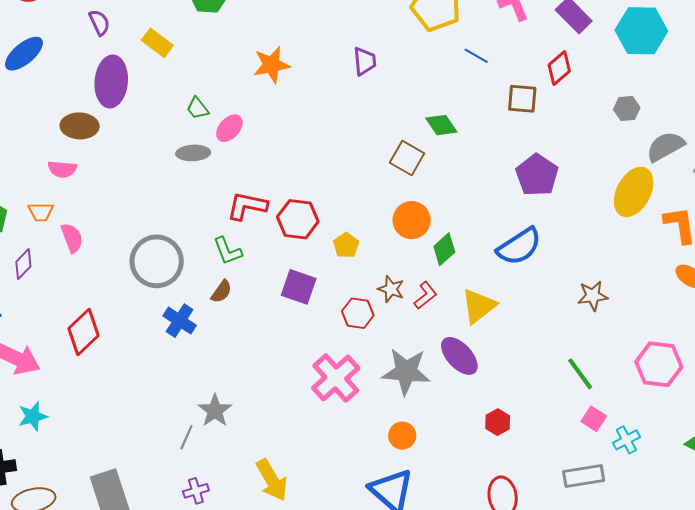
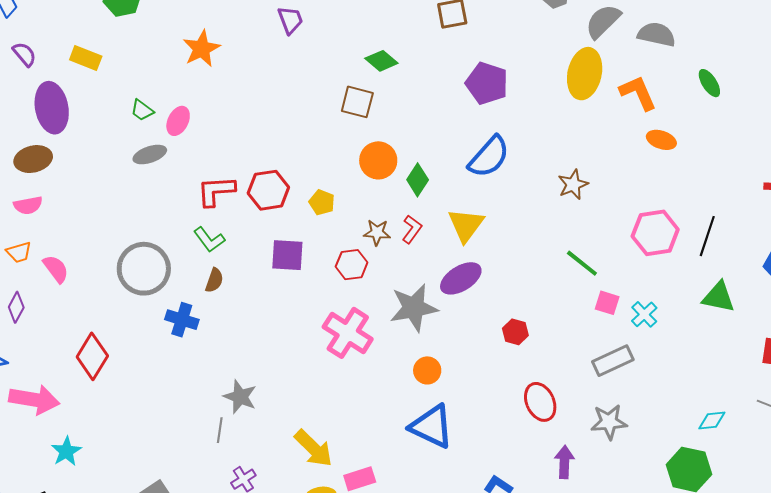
purple ellipse: (459, 356) -> (461, 278), turned -63

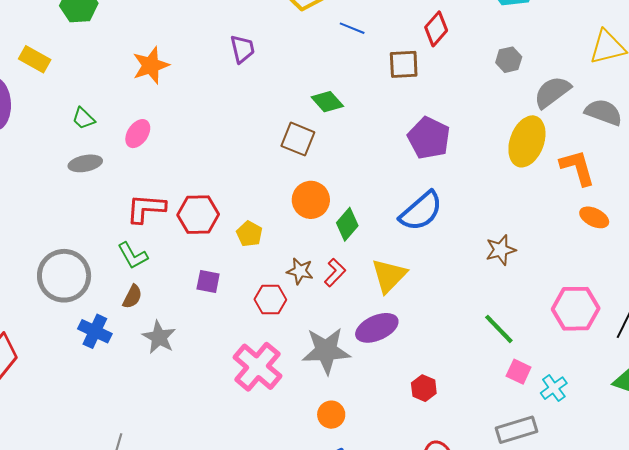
pink ellipse: (178, 121) -> (138, 134), moved
purple square: (287, 255) -> (208, 281), size x0.7
gray star: (240, 397) -> (159, 337), moved

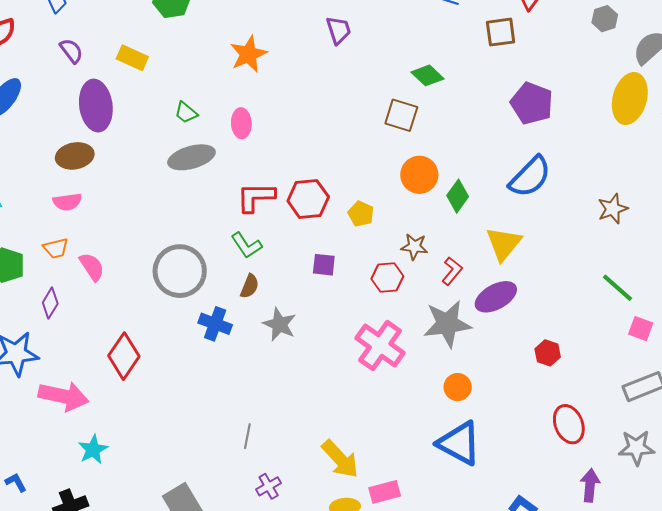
pink ellipse: (138, 134) -> (241, 123), turned -32
gray ellipse: (85, 163) -> (191, 157), size x1.4
red L-shape: (335, 272) -> (452, 271), moved

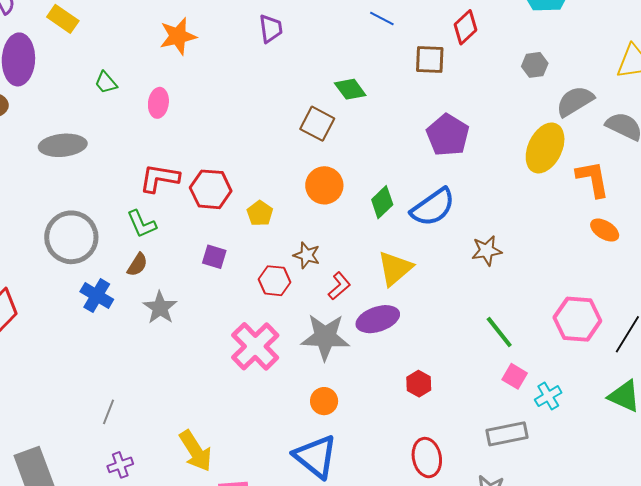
gray ellipse: (191, 157) -> (63, 145), moved
green diamond: (458, 196) -> (382, 202), moved
brown star: (613, 209) -> (487, 251), moved

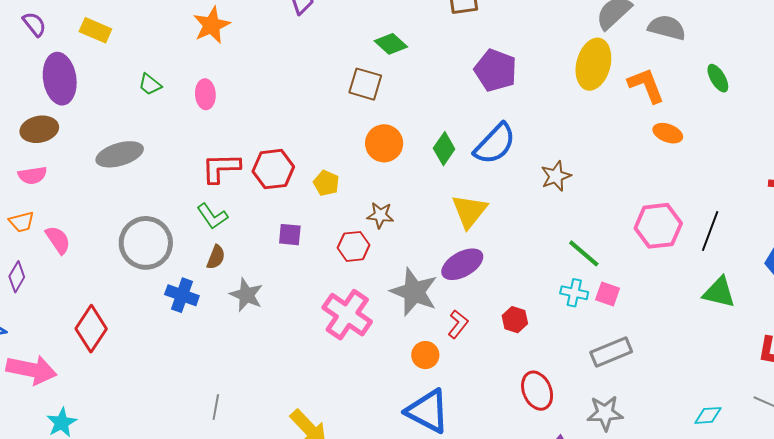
red L-shape: (339, 286) -> (458, 324), moved
gray star: (325, 337) -> (414, 292), turned 30
cyan cross: (548, 396) -> (574, 293), moved, turned -36

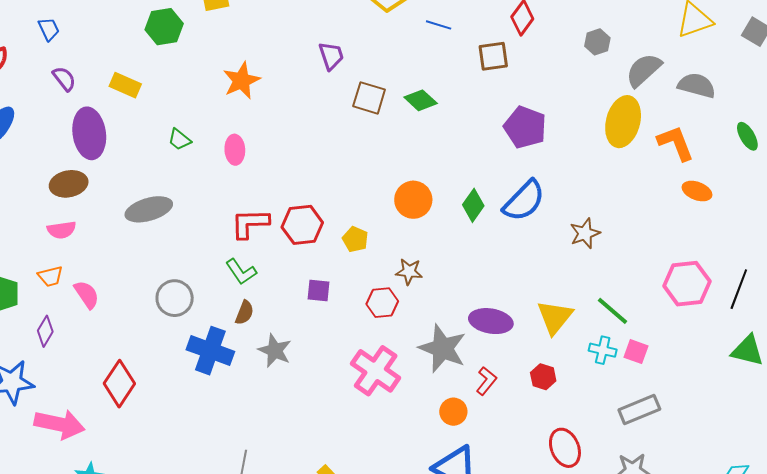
brown square: (365, 84) -> (369, 98), moved
yellow triangle: (469, 211) -> (555, 317), moved
gray circle: (146, 243) -> (175, 298), size x0.7
purple ellipse: (462, 264) -> (491, 321), turned 39
blue cross: (182, 295) -> (210, 351), size x1.4

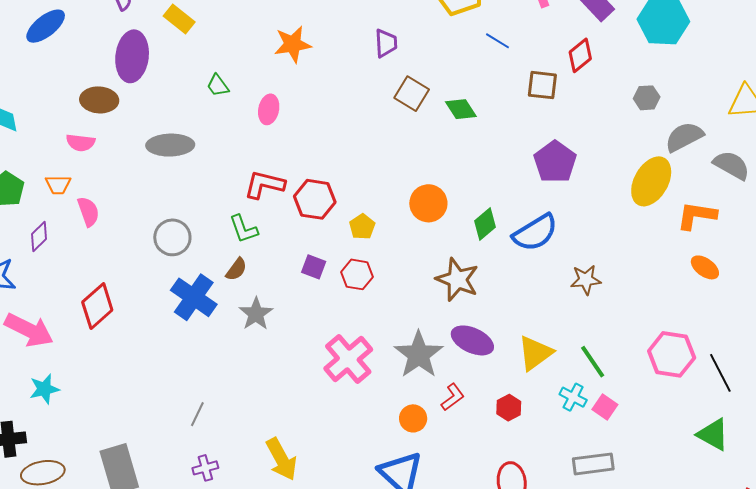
orange L-shape: (676, 143) -> (697, 216), turned -75
brown star: (409, 272) -> (457, 280), moved, size x1.6
black line: (739, 289) -> (720, 373), turned -63
red hexagon: (382, 303) -> (357, 274), moved

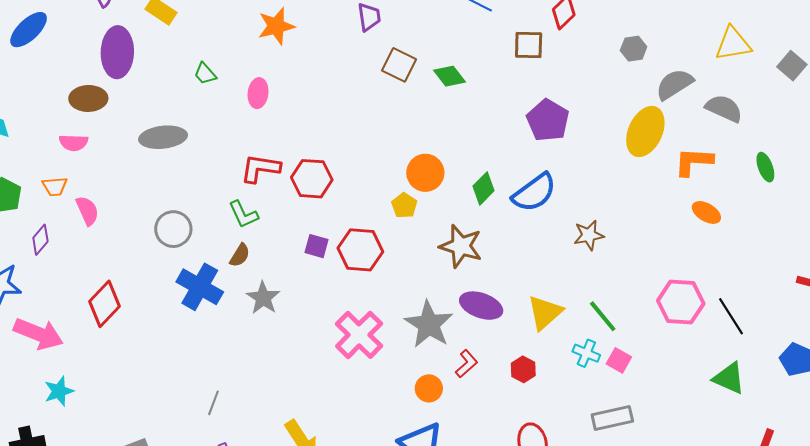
yellow pentagon: (362, 227) -> (404, 206), moved
red hexagon: (357, 274) -> (360, 250), size x1.4

